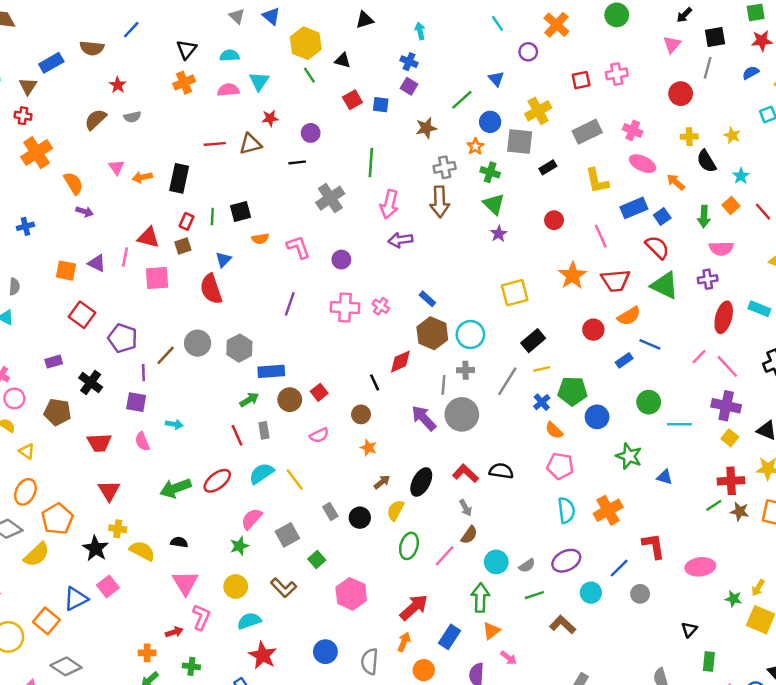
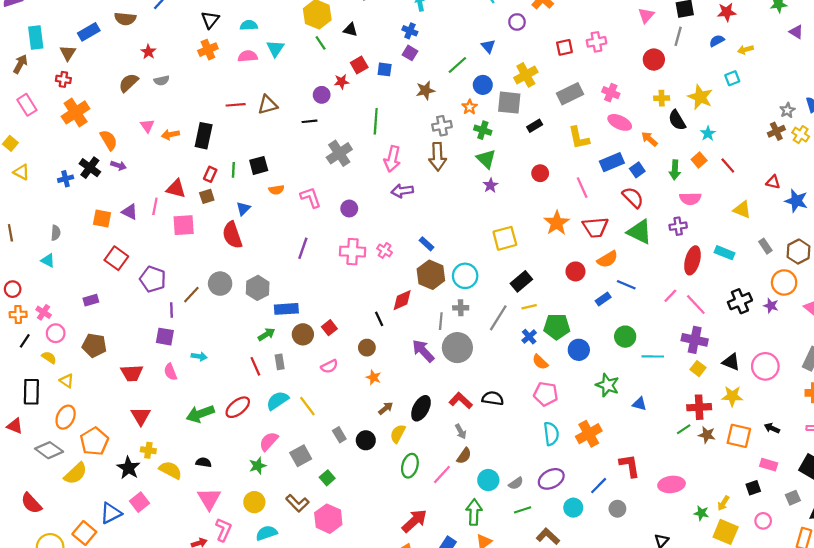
red star: (270, 118) -> (342, 82), moved
yellow star: (732, 135) -> (700, 97), size x1.6
black cross: (91, 382) -> (90, 168), moved
pink hexagon: (351, 594) -> (328, 519), moved

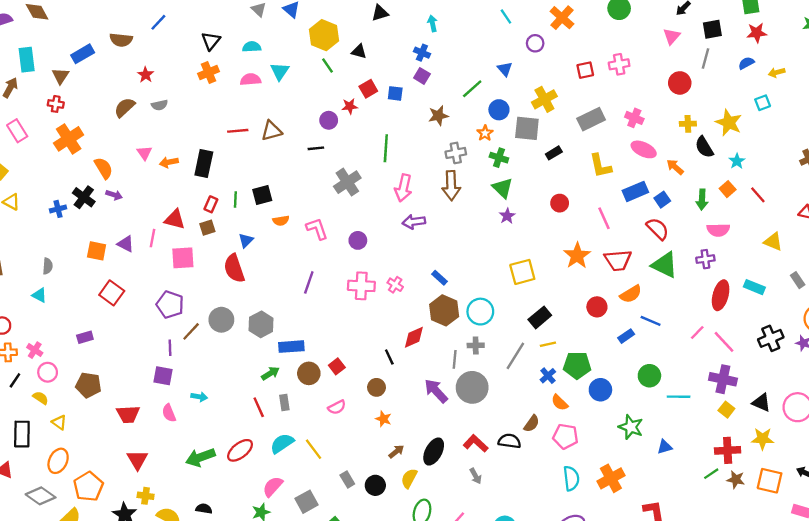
purple pentagon: (153, 279) -> (170, 305), moved
blue triangle: (640, 404) -> (665, 447), turned -32
brown semicircle: (464, 456) -> (532, 424), moved

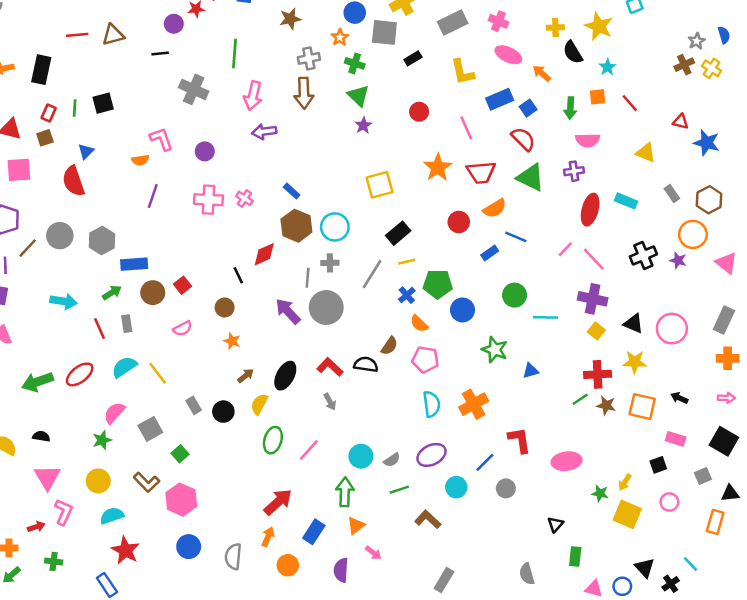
gray cross: (347, 182) -> (194, 89), turned -32
orange square: (728, 189) -> (598, 97), turned 35
orange semicircle: (281, 221) -> (140, 160), moved
cyan arrow: (199, 397) -> (64, 301), moved, size x1.5

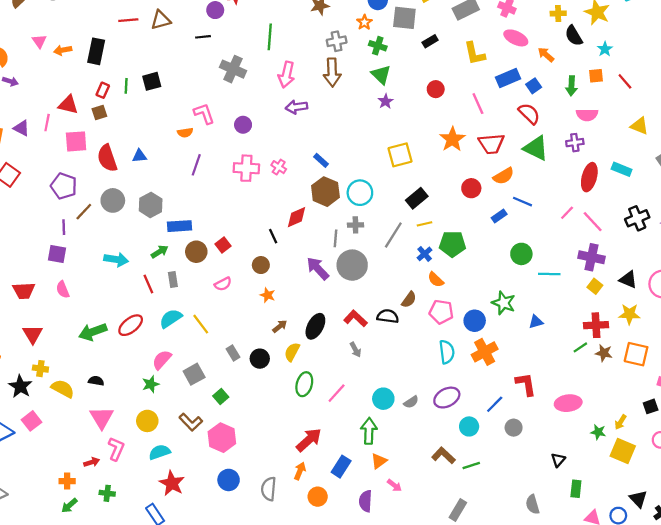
blue triangle: (86, 151) -> (139, 156), moved, turned 40
red semicircle: (73, 181) -> (107, 158), moved
blue circle: (462, 310) -> (475, 321), moved
green line: (399, 490) -> (471, 465), moved

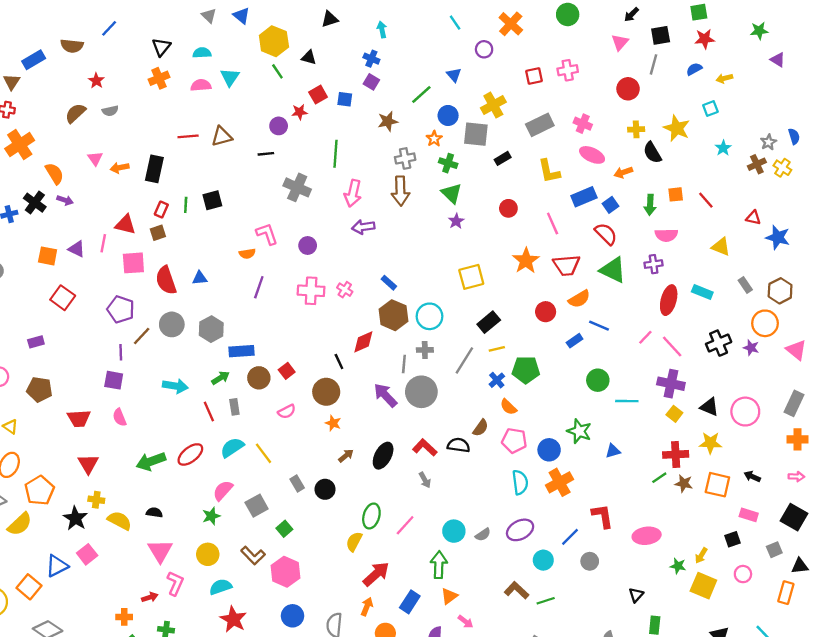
cyan star: (605, 49) -> (723, 148), moved
orange arrow: (546, 55) -> (623, 172), turned -60
brown circle: (261, 265) -> (326, 392), size x1.5
yellow semicircle: (292, 352) -> (354, 542), moved

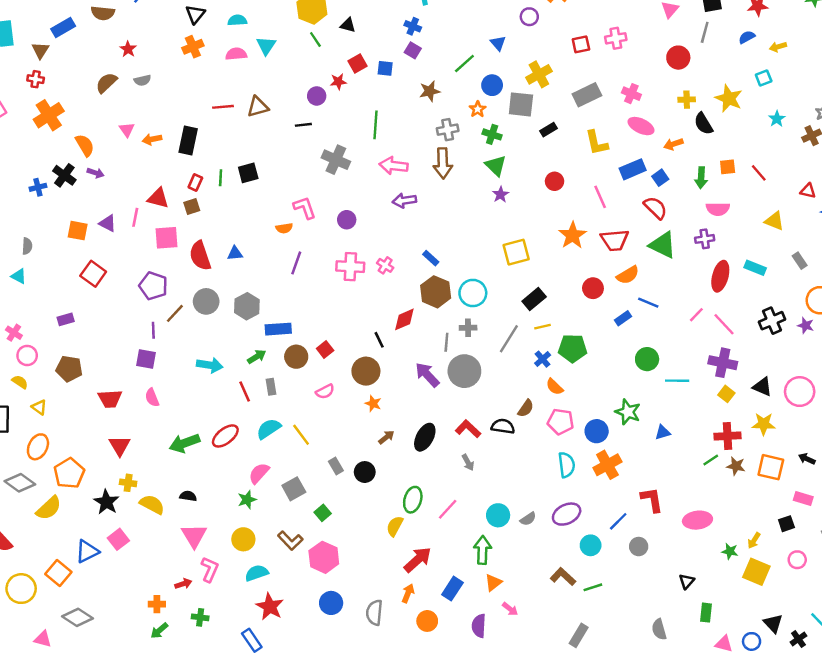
pink arrow: (353, 193) -> (394, 166), turned 84

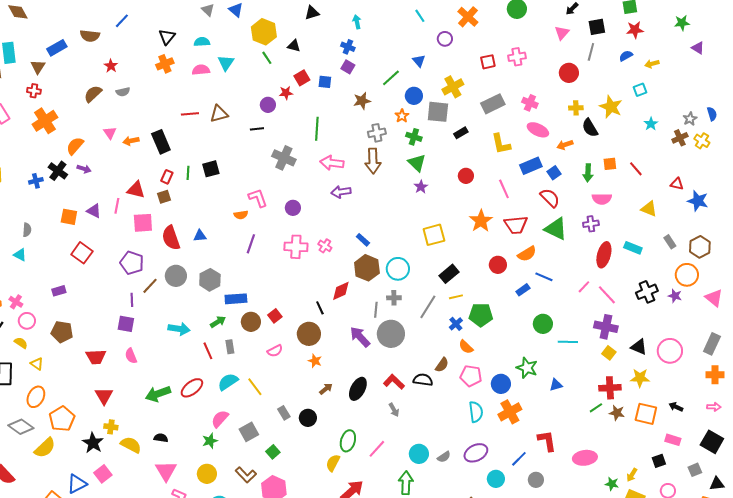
black rectangle: (188, 140) -> (161, 142), turned -35
orange semicircle: (85, 145) -> (75, 146), turned -108

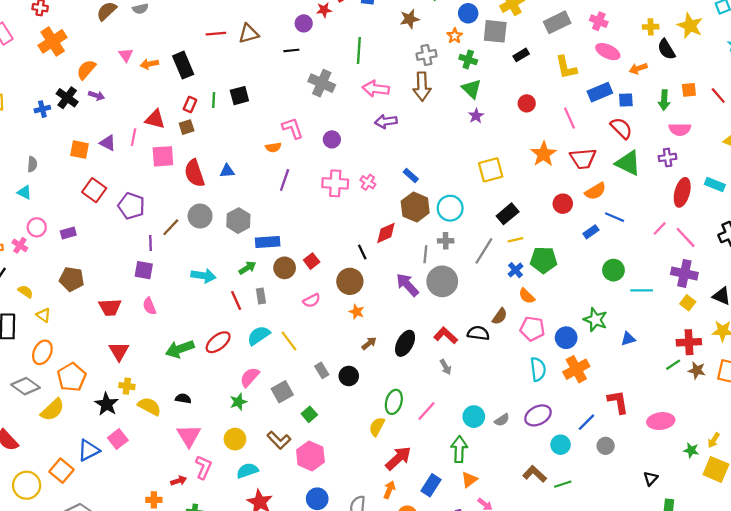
blue square: (554, 173) -> (626, 100), turned 32
purple pentagon: (132, 263) -> (131, 206), moved
pink circle: (27, 321) -> (37, 227), moved

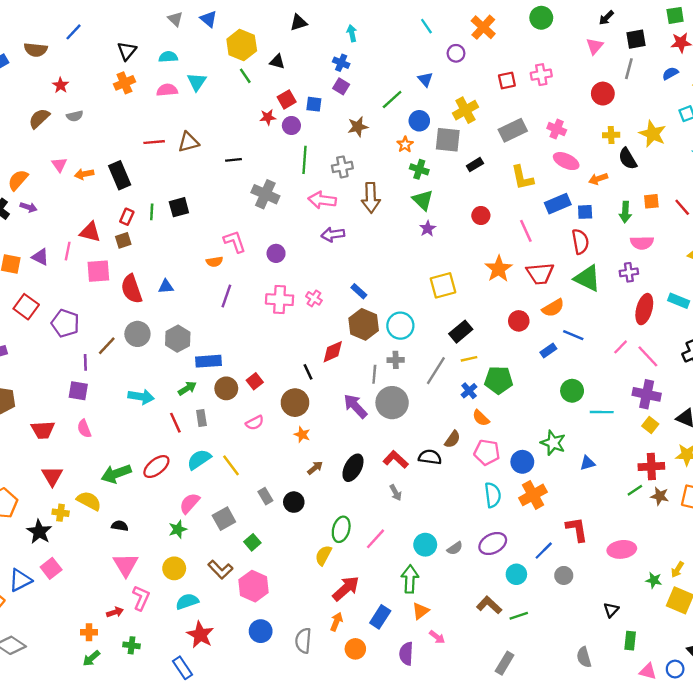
purple circle: (304, 23) -> (291, 126), moved
gray cross: (426, 55) -> (342, 167), moved
red semicircle: (621, 128) -> (580, 242), turned 35
yellow semicircle: (149, 406) -> (89, 501), moved

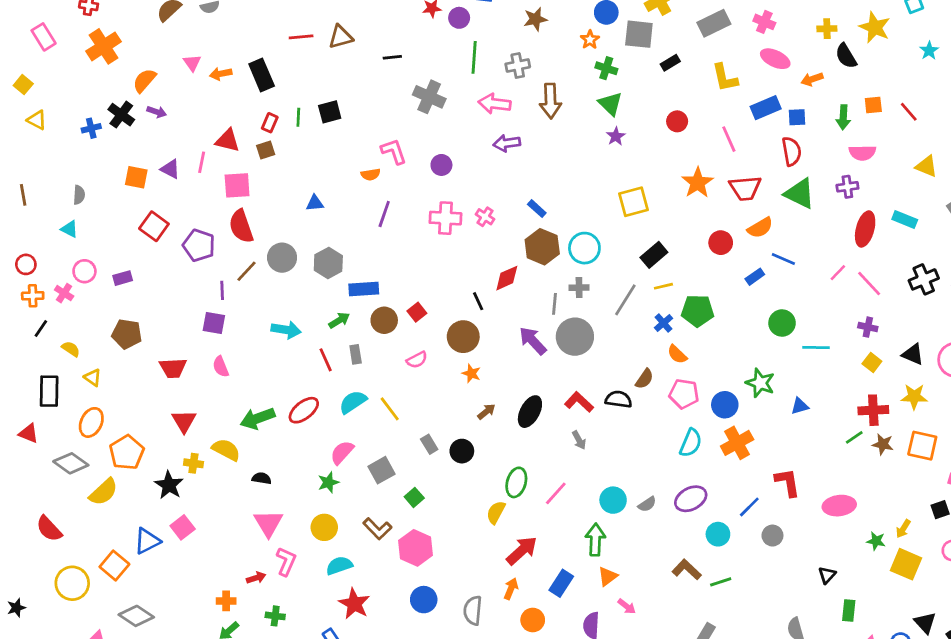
red semicircle: (132, 289) -> (241, 226), moved
purple cross: (647, 394) -> (868, 327), size x0.6
cyan semicircle: (493, 495) -> (691, 443), turned 30

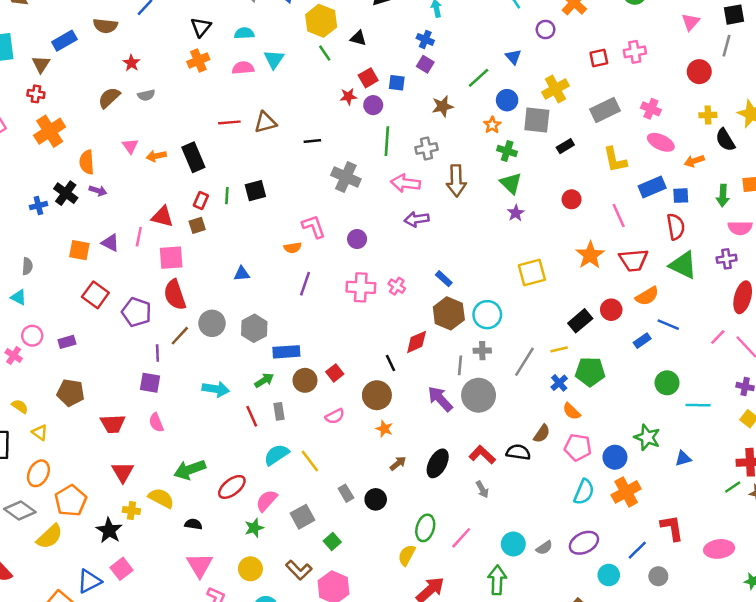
orange semicircle: (144, 80) -> (87, 162), turned -45
black rectangle: (654, 255) -> (580, 321), moved
red ellipse: (304, 410) -> (232, 487), moved

